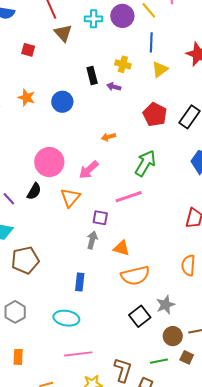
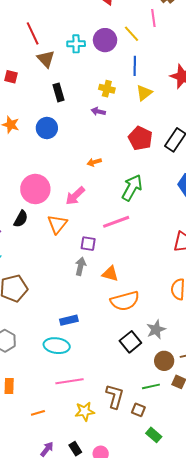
black rectangle: (92, 76) -> (58, 92), moved
blue rectangle: (80, 282) -> (69, 320), moved, turned 72

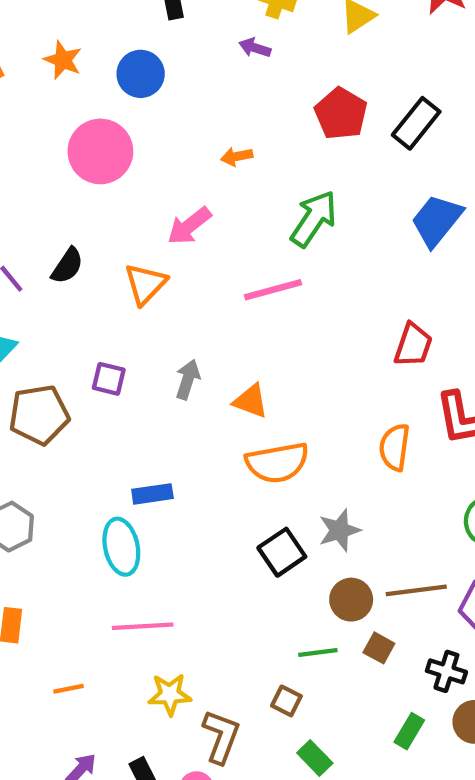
pink circle: (35, 189) -> (100, 151), moved
purple square: (88, 244) -> (109, 379), moved
cyan ellipse: (57, 346) -> (121, 547), turned 65
brown L-shape: (115, 396) -> (221, 737), moved

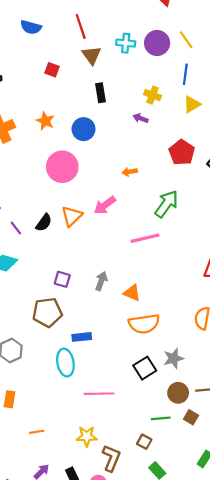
orange triangle: (145, 284) -> (72, 216), moved
brown pentagon: (39, 415) -> (47, 312), moved
pink line: (143, 626) -> (99, 394), moved

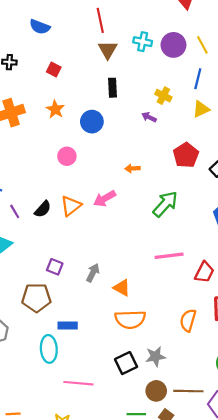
blue semicircle: (31, 27) -> (40, 27), moved
red square: (52, 70) -> (54, 70), moved
pink circle: (62, 167) -> (67, 156), size x0.6
pink line: (145, 238) -> (169, 256), moved

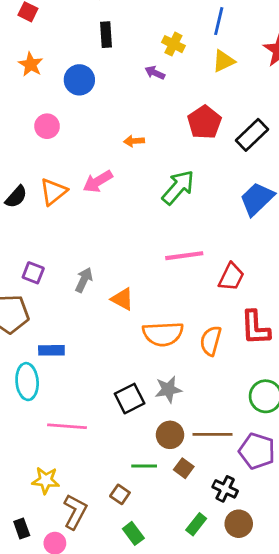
orange semicircle: (130, 319) -> (163, 334), moved

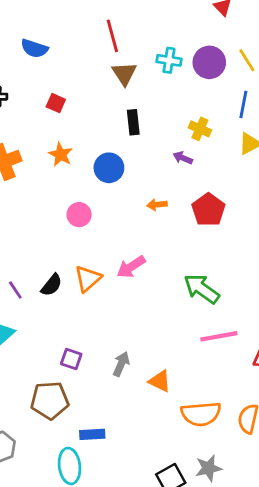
red pentagon: (204, 122) -> (208, 210), moved
orange arrow: (134, 141) -> (157, 205), moved
green arrow: (178, 187) -> (202, 289), moved, turned -93

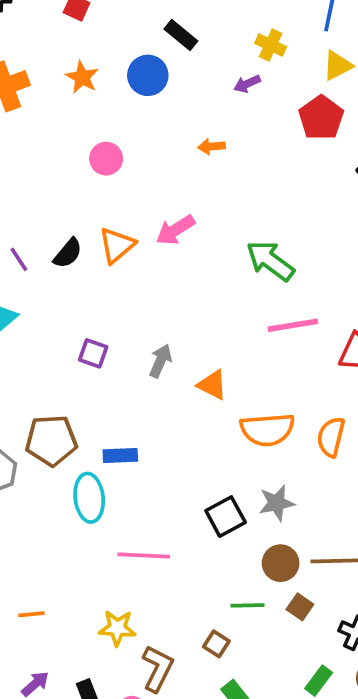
black rectangle: (133, 122) -> (181, 35), turned -45
purple arrow: (183, 158) -> (247, 84), turned -48
blue circle: (109, 168) -> (148, 75), moved
red pentagon: (208, 210) -> (321, 118), moved
brown pentagon: (50, 400) -> (51, 440), moved

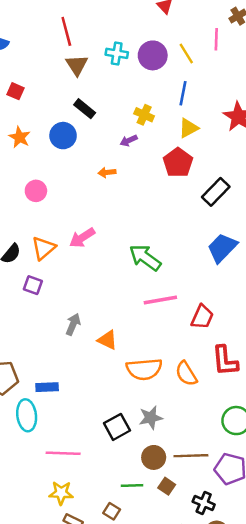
orange arrow: (211, 147) -> (107, 172), moved
purple square: (93, 353) -> (33, 285), moved
orange semicircle: (331, 437) -> (186, 374), turned -45
yellow star: (117, 628) -> (61, 493), moved

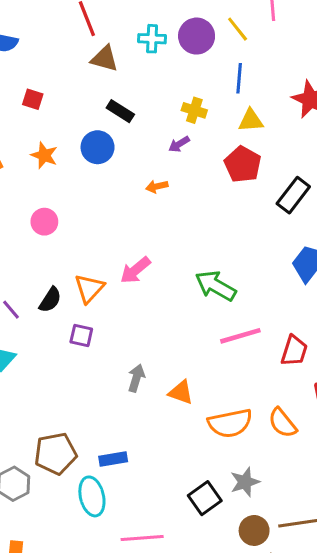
brown triangle: (77, 65) -> (105, 59), turned -35
yellow triangle: (189, 128) -> (251, 120), turned 30
pink circle: (36, 191) -> (44, 222), moved

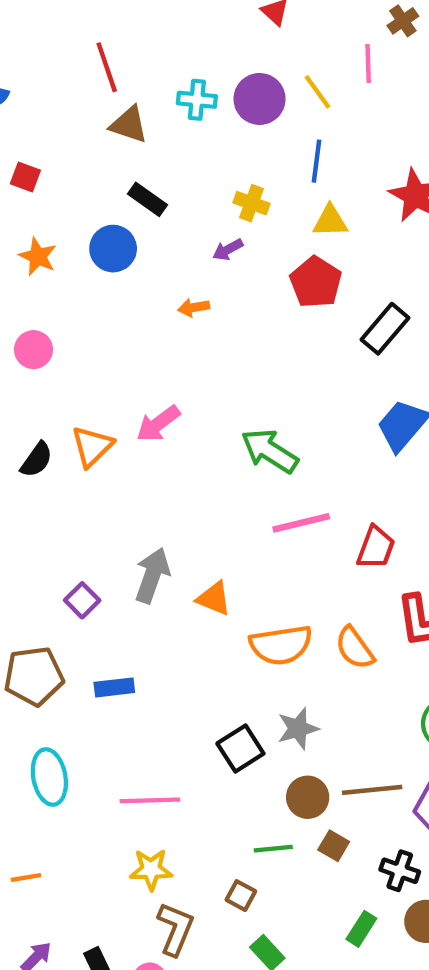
purple square: (81, 335) -> (82, 600), moved, turned 30
gray arrow: (136, 378) -> (152, 575), size x1.4
cyan ellipse: (92, 496) -> (49, 777), moved

